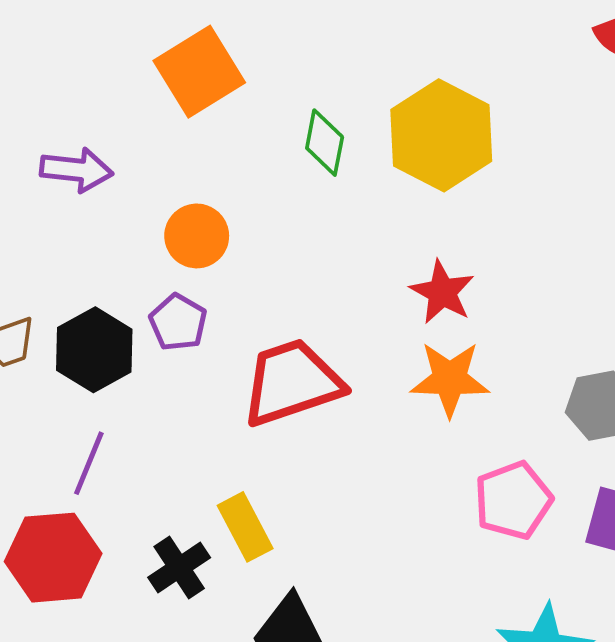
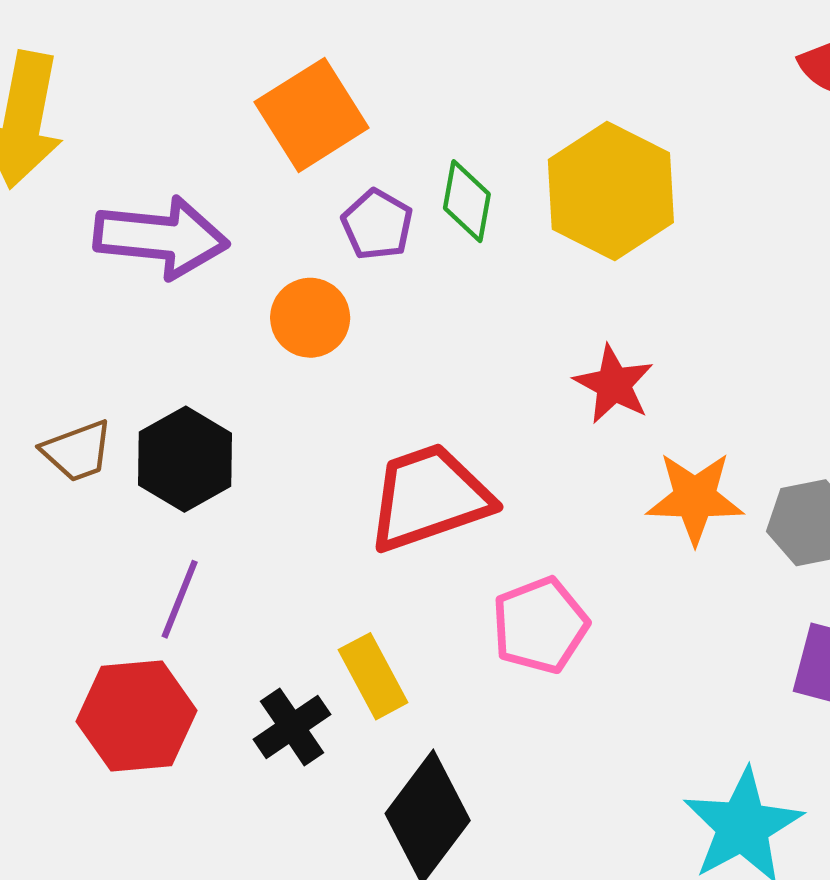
purple arrow: (76, 170) -> (161, 237), size x1.5
purple pentagon: (178, 322) -> (377, 225), moved
orange star: (450, 379) -> (695, 498), moved
pink pentagon: (513, 500) -> (540, 625), moved

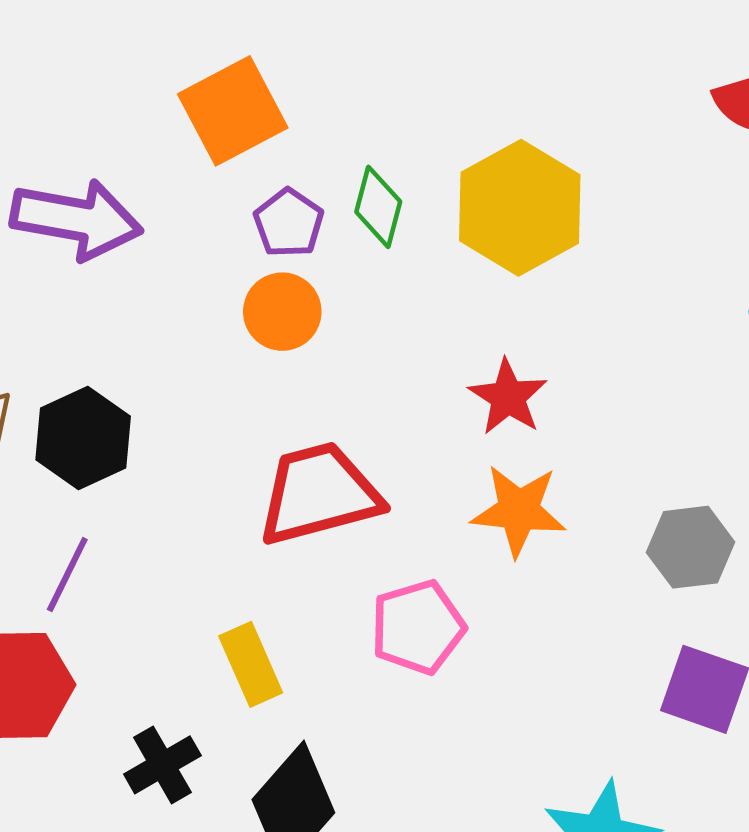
orange circle: (310, 318) -> (282, 312), moved
orange star: (695, 498) -> (519, 510), moved
black cross: (292, 727) -> (162, 765), moved

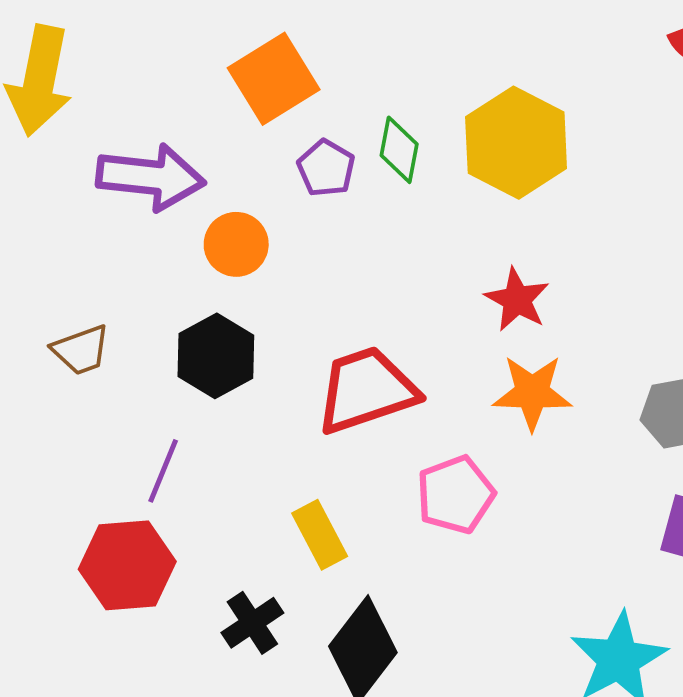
orange circle: (282, 312) -> (236, 244), moved
black hexagon: (83, 438) -> (216, 356), moved

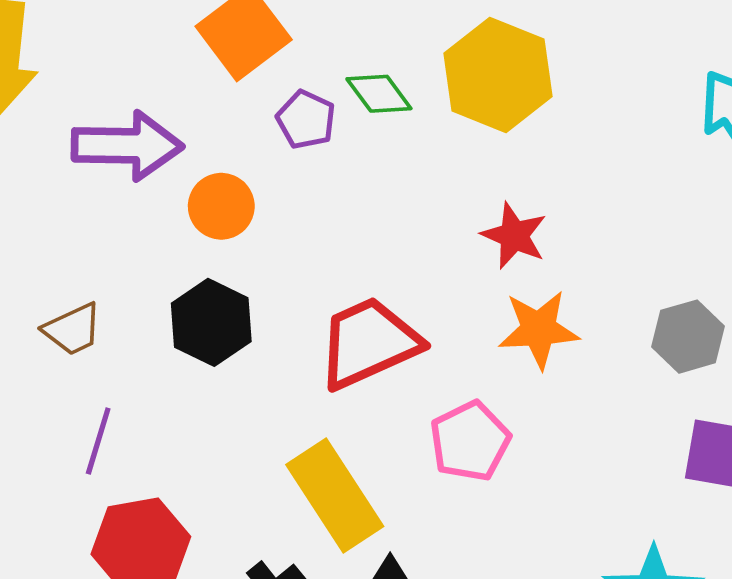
green diamond: (399, 150) -> (379, 94), turned -42
purple line: (163, 471) -> (98, 441), moved
yellow rectangle: (320, 535) -> (335, 495), size x1.6

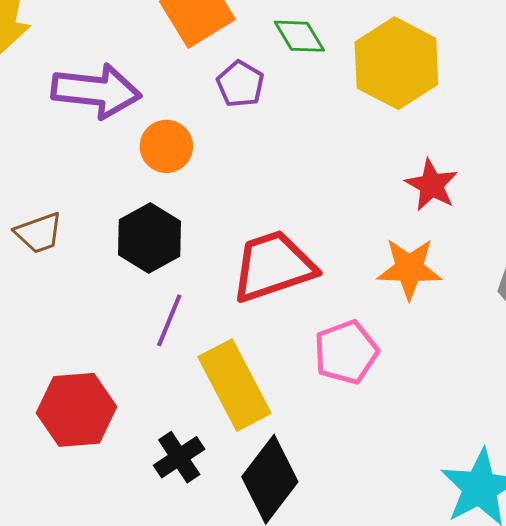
green diamond: (379, 94) -> (299, 36), moved
red star: (514, 236) -> (432, 185), moved
purple line: (98, 441) -> (169, 320), moved

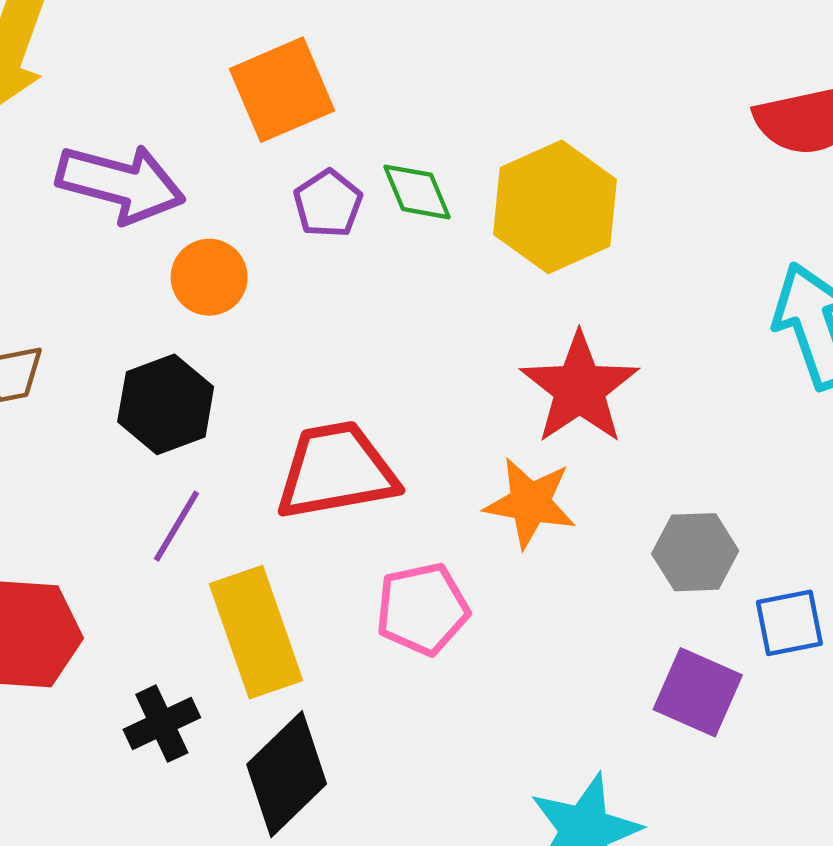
green diamond: (299, 36) -> (417, 192), moved
red star: (432, 185) -> (579, 388), size x1.5

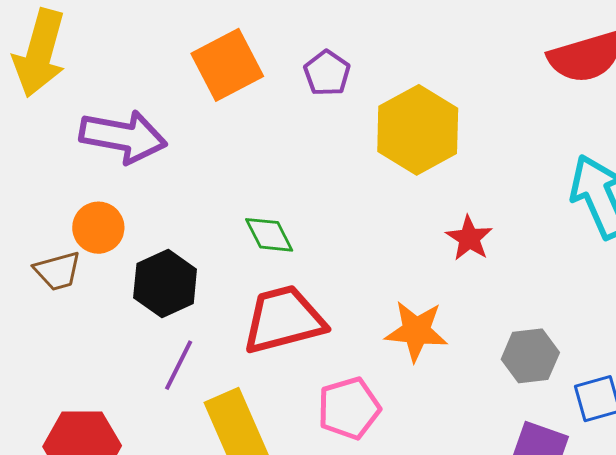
green diamond: (417, 192) -> (269, 235), moved
purple pentagon: (328, 204) -> (327, 73), moved
orange circle: (209, 277) -> (98, 228), moved
red star: (579, 388) -> (469, 238), moved, size x0.6

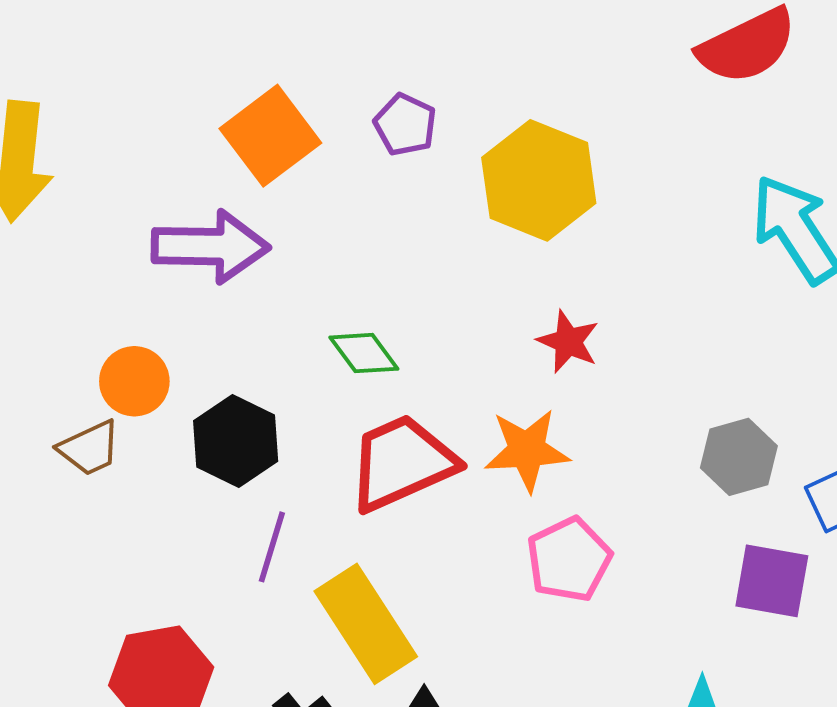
purple arrow: (123, 137) -> (210, 247), moved
red star: (469, 238) -> (568, 342), moved
orange star: (416, 331) -> (527, 450), moved
pink pentagon: (349, 408) -> (569, 559), moved

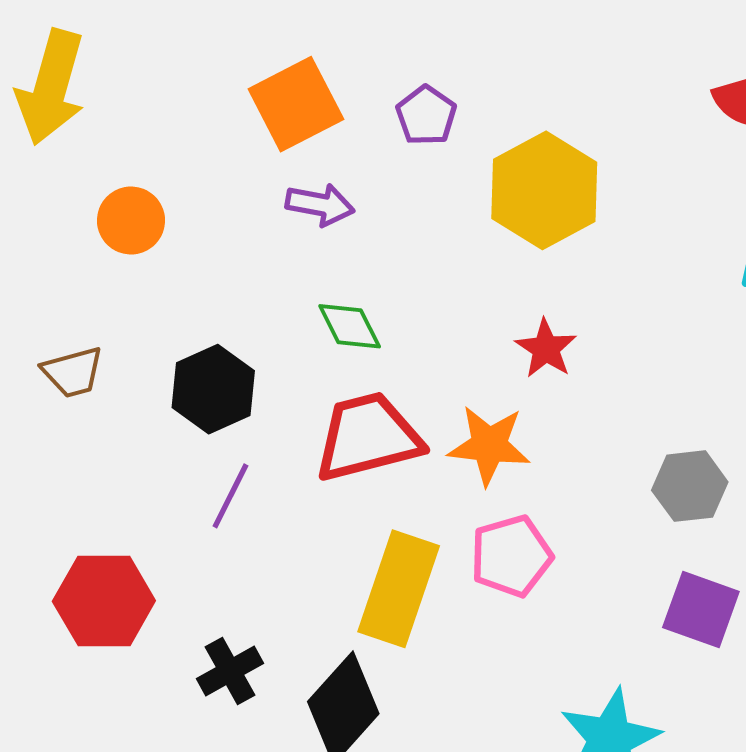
purple arrow: (210, 247) -> (320, 205), moved, size x0.6
orange circle: (134, 381) -> (131, 221), moved
yellow rectangle: (366, 624) -> (399, 589), moved, turned 42

